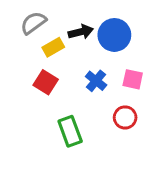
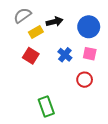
blue circle: (114, 35) -> (89, 27), moved
green rectangle: (70, 131) -> (46, 107), moved

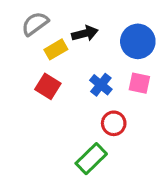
red circle: (85, 80) -> (114, 123), moved
green rectangle: (46, 107) -> (91, 159), moved, turned 66

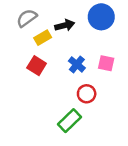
blue circle: (138, 41) -> (101, 17), moved

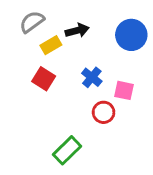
blue circle: (101, 17) -> (131, 35), moved
pink square: (106, 63) -> (124, 90), moved
green rectangle: (69, 121) -> (67, 150), moved

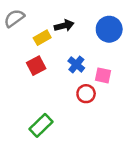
gray semicircle: (32, 22) -> (14, 18), moved
red square: (44, 79) -> (36, 66), turned 30
green rectangle: (67, 150) -> (41, 125), moved

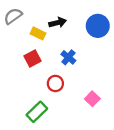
yellow rectangle: (42, 38) -> (38, 33), turned 56
pink square: (103, 75) -> (92, 99), moved, turned 32
red circle: (86, 94) -> (55, 83), moved

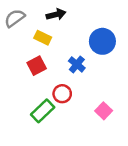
black arrow: (58, 23) -> (56, 14), moved
blue circle: (98, 26) -> (102, 41), moved
green rectangle: (37, 112) -> (43, 111), moved

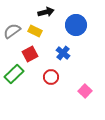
gray semicircle: (15, 18) -> (12, 31), moved
blue circle: (102, 41) -> (76, 25), moved
green rectangle: (43, 111) -> (14, 74), moved

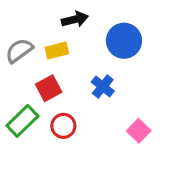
yellow rectangle: (35, 31) -> (57, 51), turned -40
red circle: (51, 77) -> (63, 126), moved
pink square: (85, 91) -> (139, 131), moved

